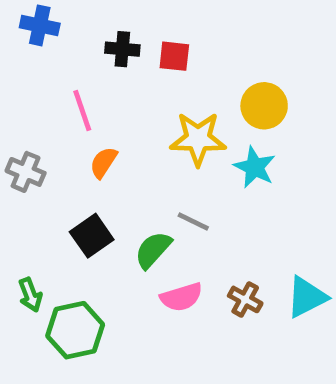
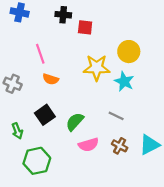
black cross: (122, 49) -> (63, 15), moved
orange semicircle: (103, 162) -> (51, 79), turned -105
gray line: (193, 222) -> (116, 116), moved
green arrow: (30, 295) -> (17, 131), moved

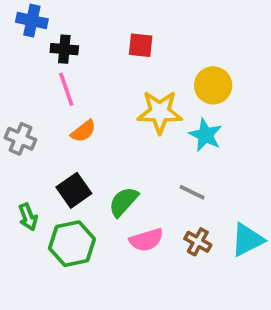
black cross: (63, 15) -> (64, 49), moved
orange semicircle: (51, 79) -> (83, 131), turned -56
green hexagon: (37, 161) -> (72, 244), moved

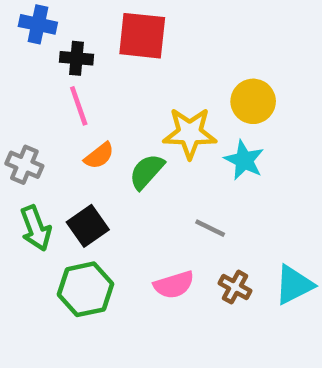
red square: (141, 45) -> (142, 36), moved, size x1.6
gray line: (192, 192) -> (210, 228), moved
green semicircle: (123, 202) -> (147, 172), moved
green arrow: (28, 217) -> (36, 228), moved, size x1.4

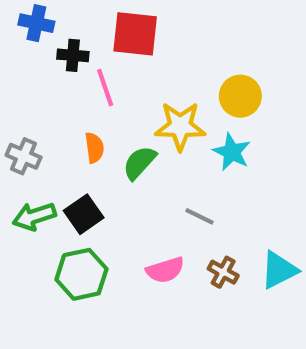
pink line: (79, 106) -> (105, 88), moved
orange semicircle: (99, 156) -> (94, 148), turned -60
green arrow: (36, 228) -> (34, 216), turned 93

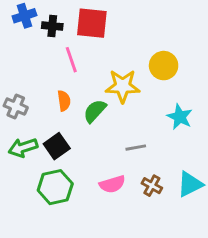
blue cross: (36, 23) -> (24, 16), turned -30
black cross: (73, 55) -> (52, 26), moved
cyan star: (232, 152) -> (180, 117), moved
gray line: (200, 216) -> (136, 148), turned -36

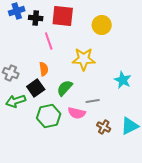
yellow circle: (164, 66) -> (102, 25), moved
green semicircle: (95, 111) -> (65, 88), moved
black square: (57, 146) -> (36, 88), moved
pink semicircle: (112, 184) -> (77, 113), moved, turned 30
green hexagon: (55, 187) -> (49, 116), moved

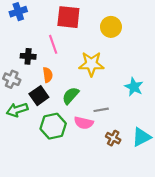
black cross: (36, 18) -> (28, 56), moved

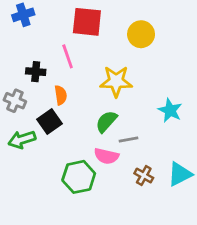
green semicircle: (71, 96) -> (106, 122), moved
green hexagon: (53, 126) -> (79, 177), moved

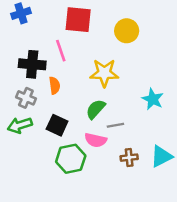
black cross: (36, 72) -> (32, 64), size x1.5
gray cross: (15, 101) -> (26, 98), moved
black square: (50, 122) -> (57, 125), moved, turned -30
brown cross: (144, 176) -> (129, 158), turned -35

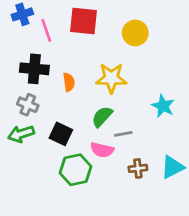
pink line: (61, 51) -> (46, 30), moved
orange semicircle: (55, 85) -> (69, 82), moved

